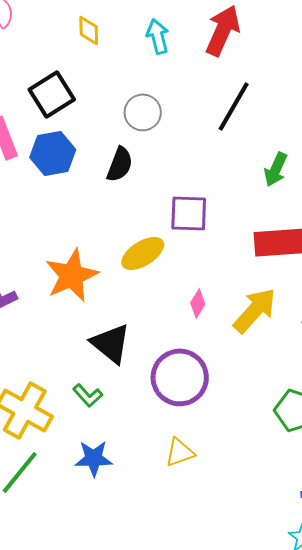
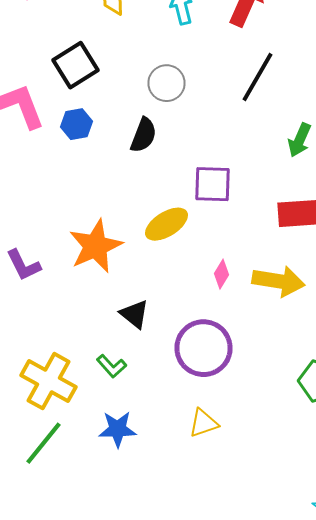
blue hexagon: (53, 153) -> (76, 124), size x0.7
yellow arrow: (255, 310) -> (278, 281), turned 57
black triangle: (111, 343) -> (134, 314), size x0.7

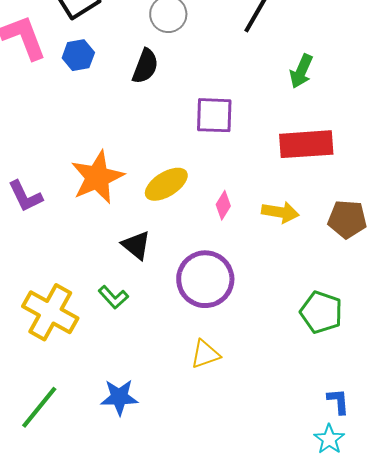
yellow ellipse: (166, 224) -> (166, 184), moved
yellow arrow: (278, 281) -> (280, 212), size x0.7
blue star: (118, 429) -> (119, 397), moved
green line: (44, 443) -> (39, 407), moved

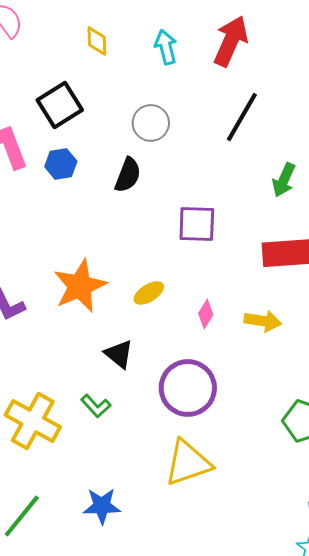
yellow ellipse: (166, 184) -> (149, 293), size x0.7
yellow triangle: (205, 354) -> (188, 463), size x1.6

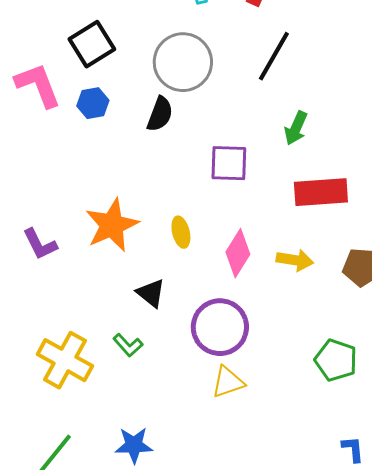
gray circle: (151, 123) -> (183, 62), size x1.6
green arrow: (284, 180) -> (296, 128), moved
yellow ellipse: (149, 293) -> (181, 232), turned -72
pink diamond: (206, 314) -> (238, 253), size x1.6
yellow triangle: (188, 463) -> (228, 382), moved, size x0.7

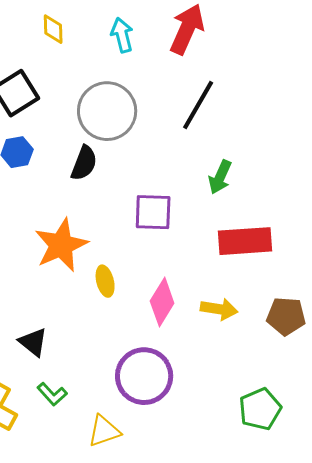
orange star: (112, 225) -> (61, 245), moved
black triangle: (151, 293) -> (33, 342), moved
green pentagon: (336, 360) -> (260, 409), turned 30
yellow triangle: (228, 382) -> (104, 431), moved

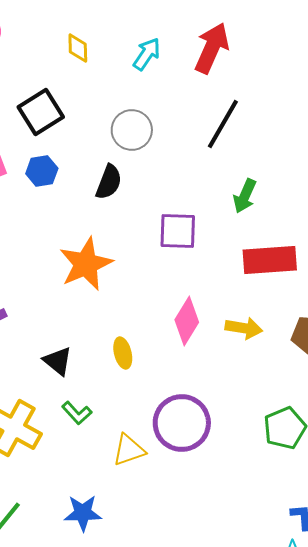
cyan arrow: (122, 35) -> (147, 54), turned 48
gray circle: (107, 111) -> (132, 130), size x0.7
yellow ellipse: (105, 281) -> (123, 353), moved
purple circle: (144, 376) -> (182, 423), moved

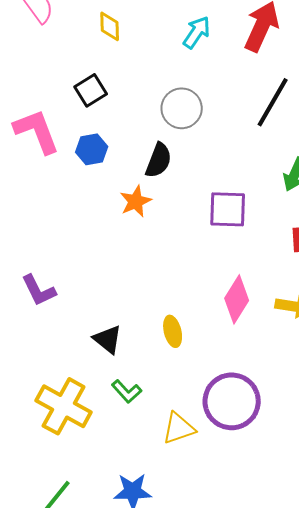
yellow diamond: (78, 48) -> (110, 26), moved
black square: (41, 112) -> (91, 90), size x0.7
orange star: (86, 264) -> (136, 201), moved, size x0.6

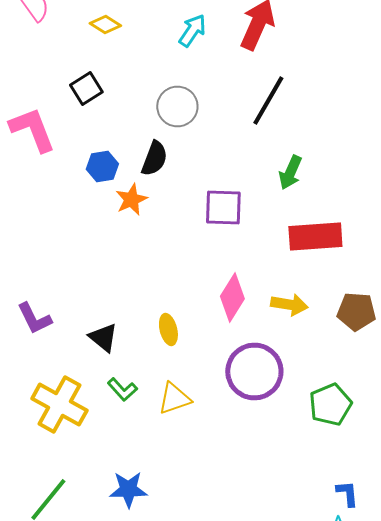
yellow diamond: (110, 26) -> (105, 24), turned -56
blue hexagon: (92, 149) -> (102, 166), moved
purple L-shape: (39, 290) -> (34, 318), moved
purple circle: (232, 401) -> (254, 372), moved
yellow triangle: (179, 428) -> (174, 398), moved

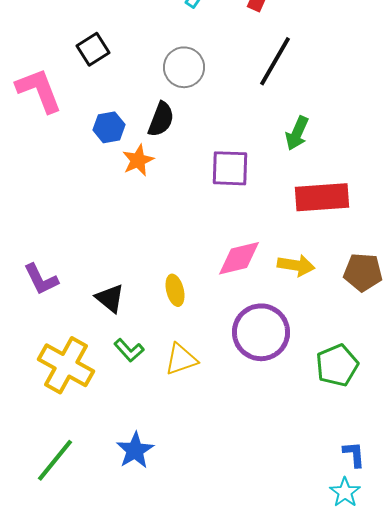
pink diamond: (232, 298) -> (239, 258), turned 45
blue star: (128, 490) -> (135, 450), turned -30

